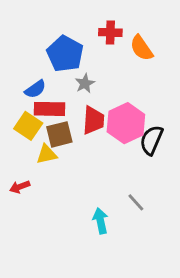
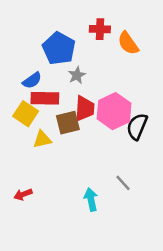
brown square: (59, 134) -> (68, 123), moved
red arrow: (20, 187) -> (23, 194), moved

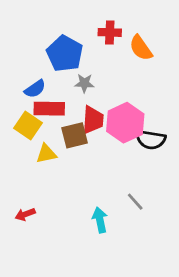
gray star: (77, 75) -> (84, 83), turned 30
black semicircle: (137, 126) -> (151, 140), turned -104

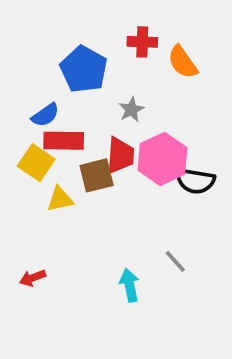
gray star: (84, 83) -> (131, 110), moved, turned -30

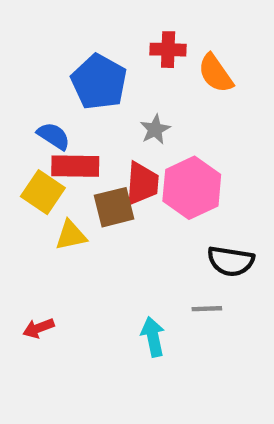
blue semicircle: (45, 115) -> (54, 136), turned -112
black semicircle: (195, 181) -> (231, 261), moved
gray line: (175, 261) -> (207, 309), turned -50

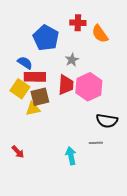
brown square: (114, 207) -> (40, 97), moved
red arrow: (39, 328) -> (18, 152), turned -112

